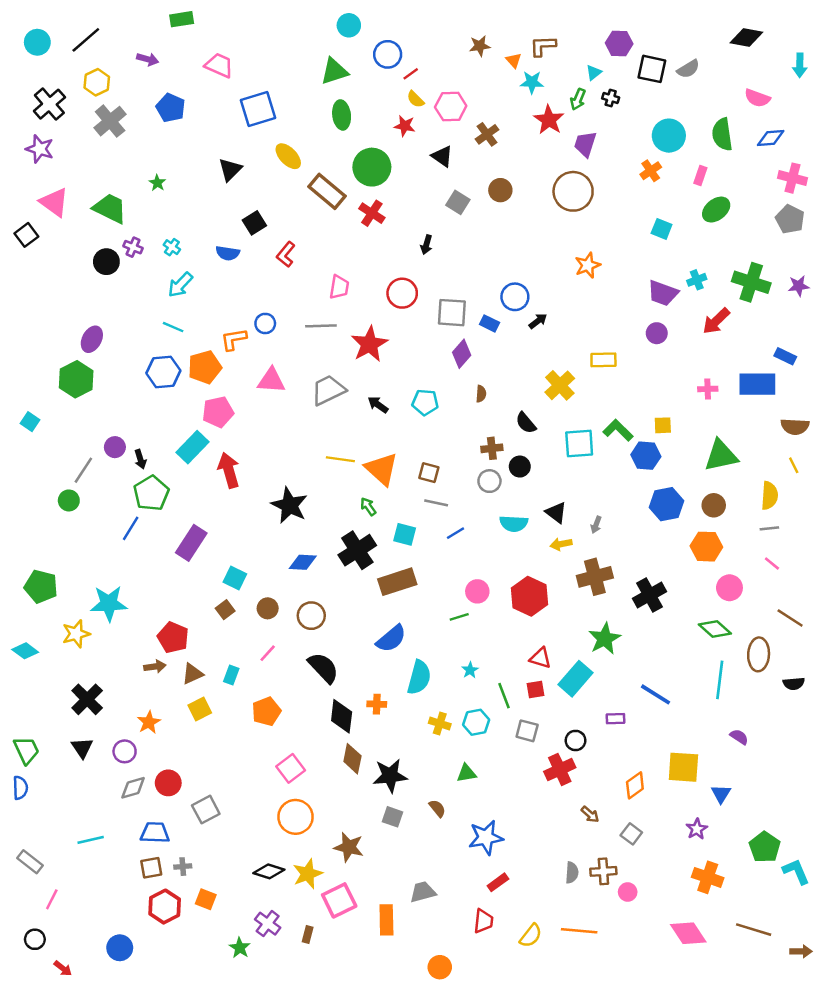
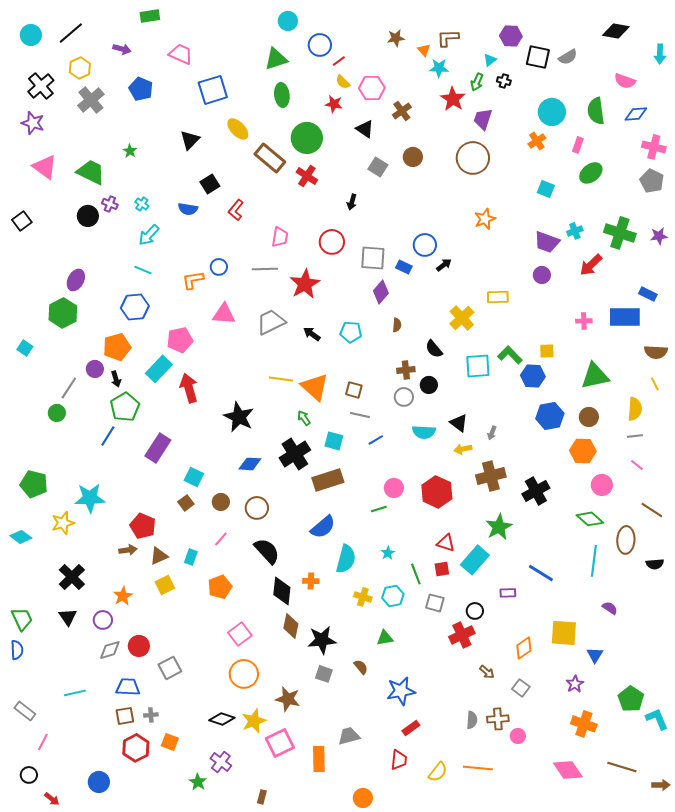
black square: (26, 235) -> (22, 221), moved
orange pentagon: (205, 367) -> (117, 347), moved
brown rectangle: (308, 934) -> (262, 797), moved

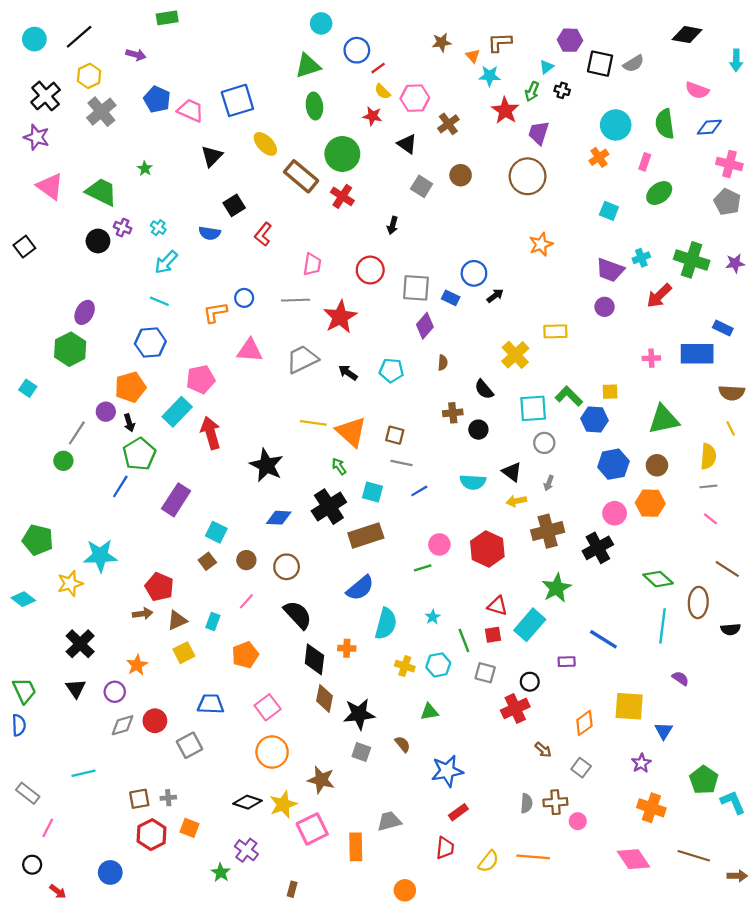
pink trapezoid: (181, 54) -> (191, 110), moved
gray circle: (404, 397) -> (544, 443), moved
pink circle: (602, 485) -> (615, 513), moved
blue trapezoid: (128, 687) -> (211, 704), moved

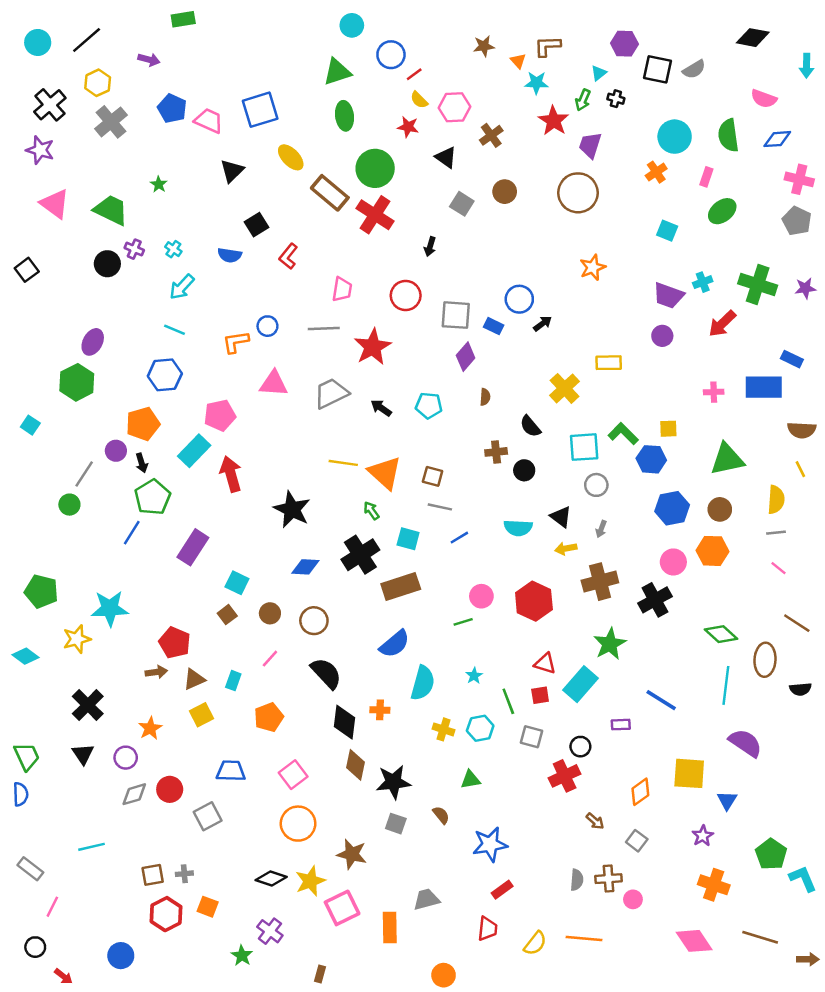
red cross: (342, 196) -> (375, 215), size x1.4
purple semicircle: (680, 678) -> (745, 743), size x1.8

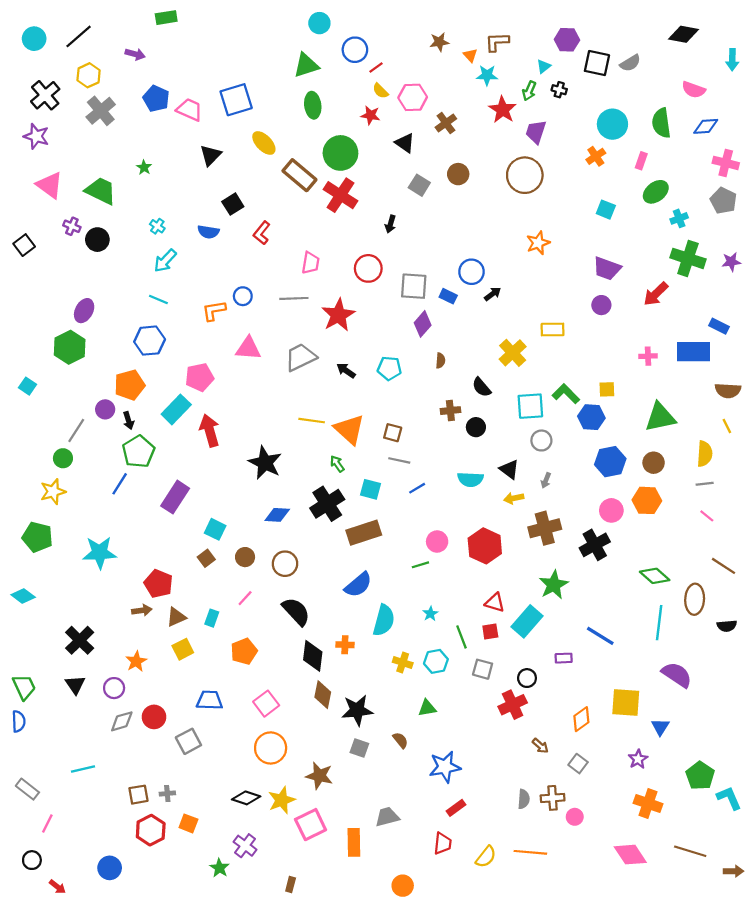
purple cross: (134, 249) -> (72, 226), moved
cyan cross: (703, 282) -> (679, 218), moved
yellow star: (77, 639) -> (53, 492), moved

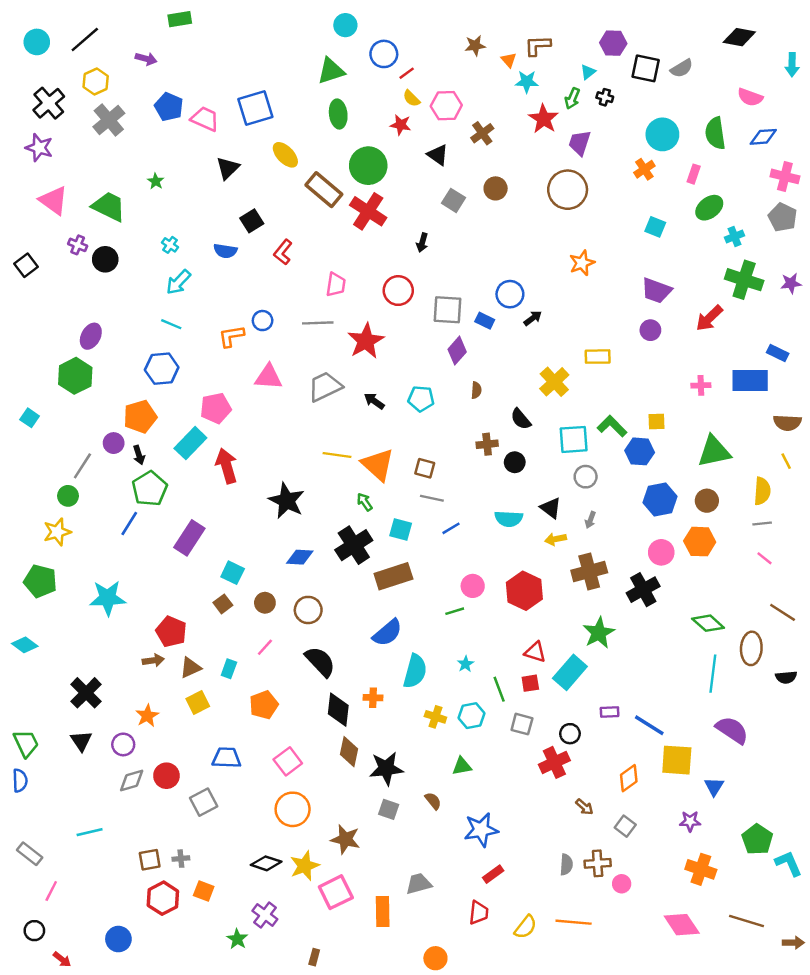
blue line: (600, 636) -> (649, 725), moved
purple star: (638, 759) -> (690, 821), turned 30

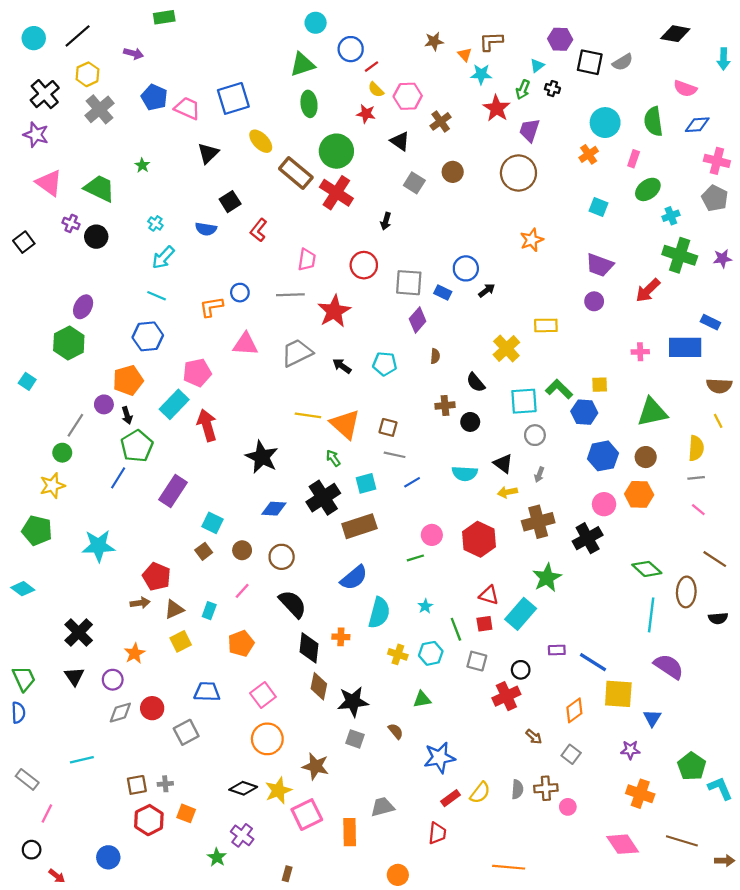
cyan square: (401, 530) -> (366, 483), turned -30
orange line: (574, 922) -> (509, 867), moved
yellow semicircle: (526, 927) -> (480, 793), moved

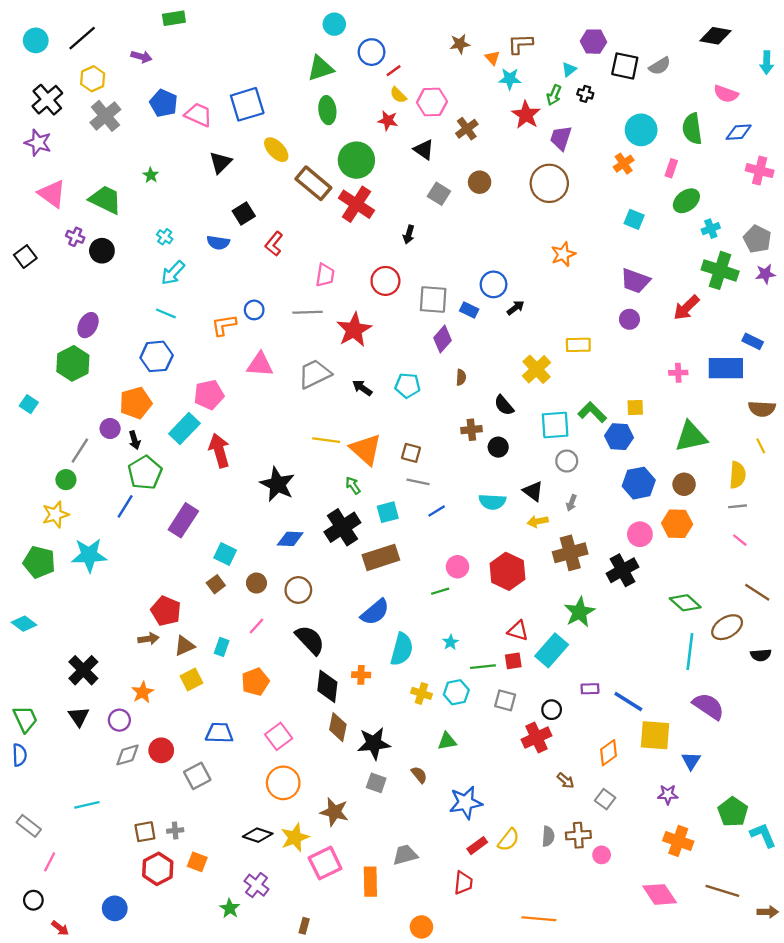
gray pentagon: (715, 198) -> (757, 239), moved
cyan star: (98, 546) -> (89, 555), moved
brown ellipse: (686, 592) -> (727, 627), turned 56
green line: (456, 629) -> (483, 667), turned -75

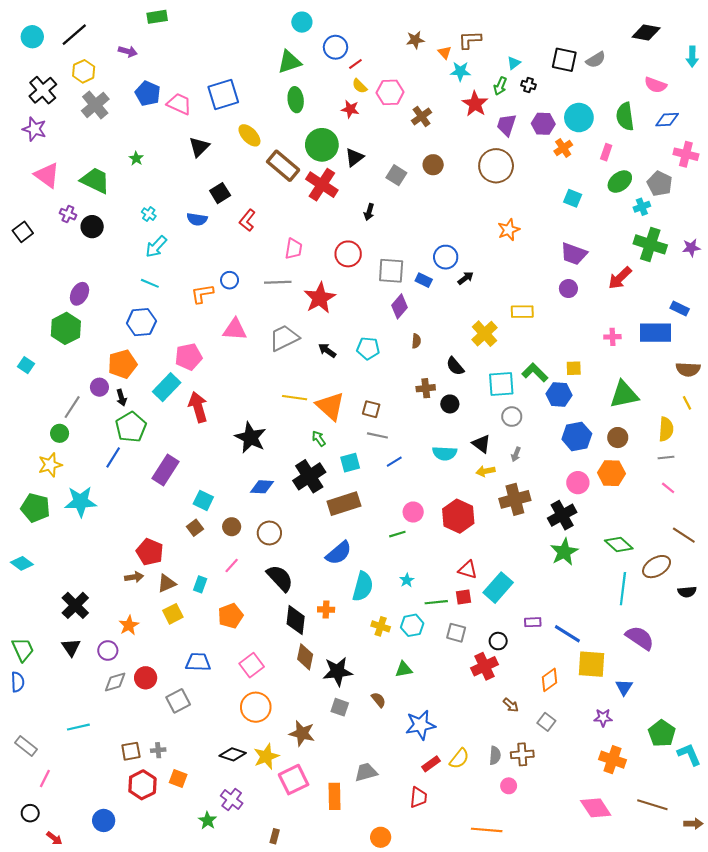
purple hexagon: (593, 42) -> (543, 124), moved
black triangle: (424, 150) -> (354, 157), moved, turned 48
gray pentagon: (757, 239) -> (660, 184), moved
green star: (579, 612) -> (564, 552), moved
pink circle: (602, 855) -> (509, 786), moved

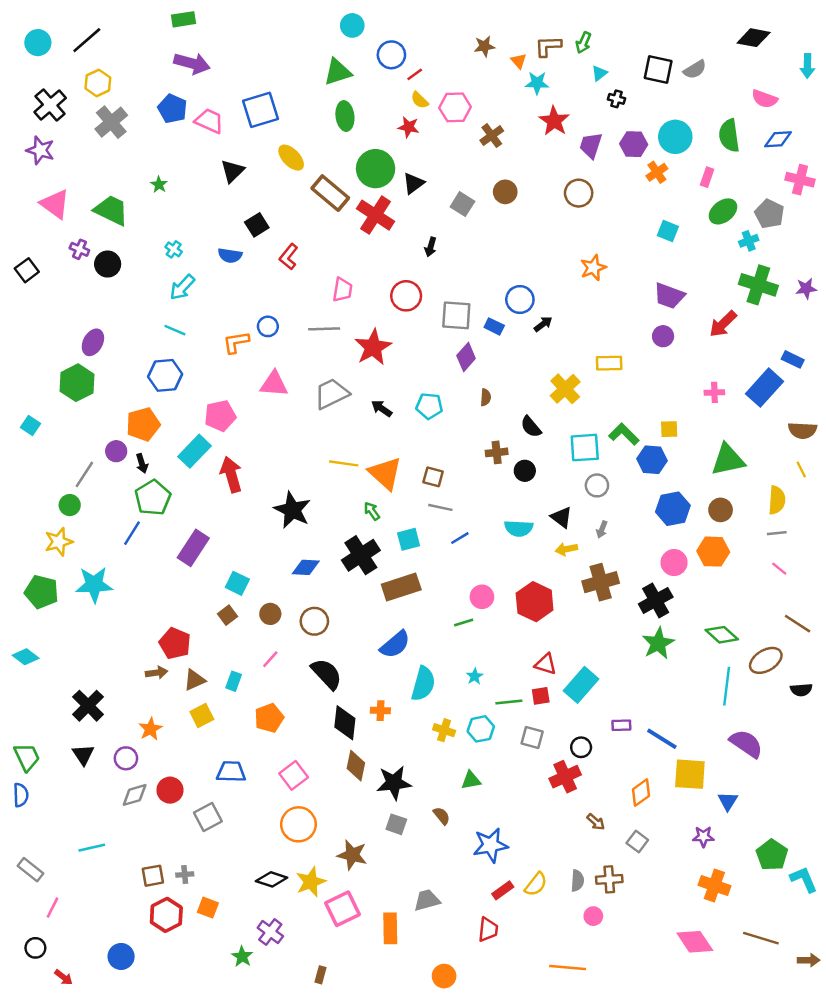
purple arrow: (128, 51) -> (192, 63), moved, size x1.6
green arrow: (500, 86) -> (584, 43), moved
brown circle: (496, 166) -> (579, 193), size x0.7
blue rectangle: (656, 333) -> (765, 388), turned -48

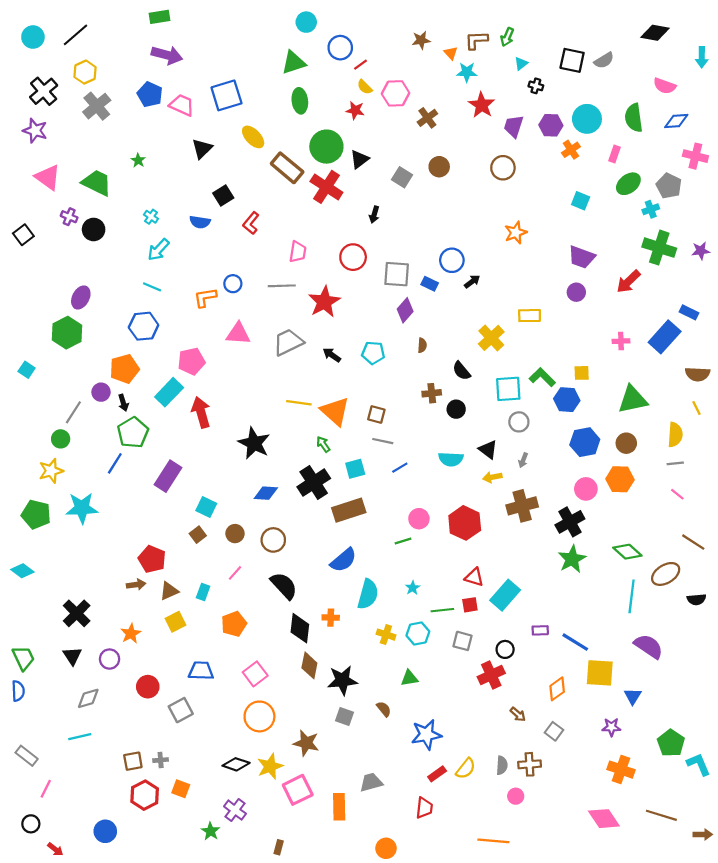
gray diamond: (135, 795) -> (88, 698), moved

